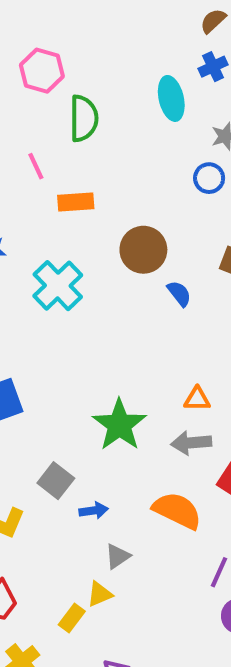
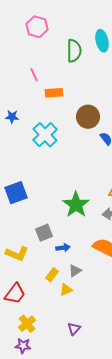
green semicircle: (84, 118) -> (74, 51), moved
gray square: (56, 481) -> (44, 233), turned 30
yellow rectangle: (72, 618) -> (52, 275), moved

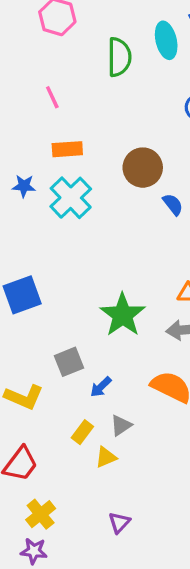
orange rectangle: (54, 93) -> (67, 149), moved
blue star: (12, 117) -> (24, 186), moved
blue arrow: (63, 248) -> (101, 387), turned 144

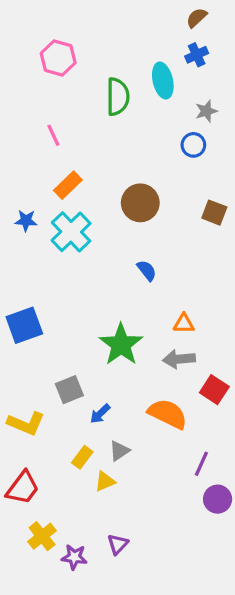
orange rectangle: (67, 149) -> (68, 185), turned -40
blue semicircle: (173, 204) -> (147, 270), moved
purple star: (34, 551) -> (74, 557), moved

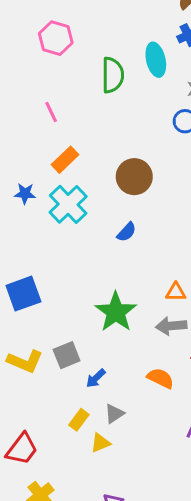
blue semicircle: (147, 270) -> (127, 232), moved, turned 80
orange semicircle: (168, 414) -> (160, 378), size x0.7
yellow L-shape: (26, 423) -> (25, 361), moved

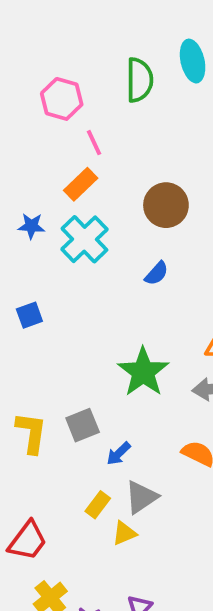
pink hexagon: (56, 38) -> (62, 99), moved
pink line: (51, 112) -> (94, 143), moved
blue square: (23, 294) -> (29, 315), moved, size x0.6
yellow L-shape: (25, 361) -> (31, 433), turned -105
gray triangle: (114, 414) -> (141, 497), size x1.4

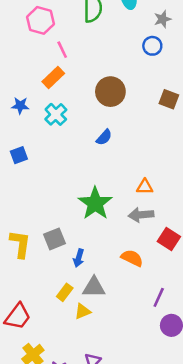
cyan cross: (84, 239) -> (56, 114), size x0.7
blue square: (29, 315) -> (19, 155), moved
blue arrow: (119, 454) -> (79, 258), turned -30
gray triangle: (141, 497) -> (94, 287), turned 35

